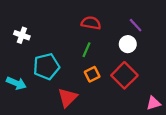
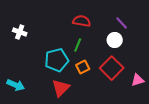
cyan pentagon: (46, 66) -> (57, 60), moved
cyan arrow: (16, 83) -> (16, 85), moved
pink triangle: (153, 103) -> (138, 80), moved

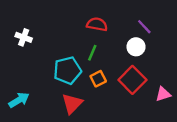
cyan arrow: (16, 85) -> (19, 100), turned -54

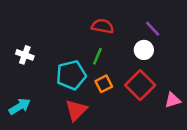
white cross: (24, 37) -> (25, 55), moved

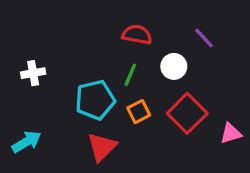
white circle: (144, 50) -> (174, 66), moved
white cross: (25, 55) -> (33, 73), turned -30

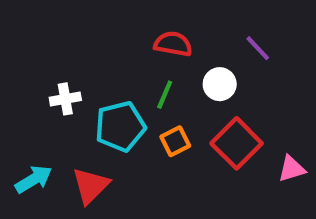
white cross: (33, 73) -> (65, 99), moved
red triangle: (102, 147) -> (91, 186), moved

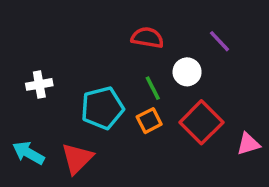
green line: (165, 95) -> (153, 88), moved, turned -50
white cross: (65, 99) -> (39, 84), moved
cyan arrow: (34, 179) -> (28, 153), turned -120

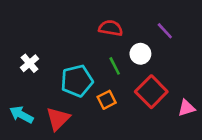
white cross: (39, 84) -> (30, 63), turned -30
orange square: (149, 121) -> (107, 100), moved

